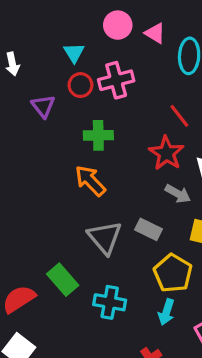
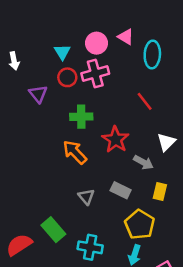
pink circle: (118, 25) -> (96, 43), moved
red star: (166, 153) -> (116, 139), moved
gray triangle: (105, 237) -> (86, 197), size x0.6

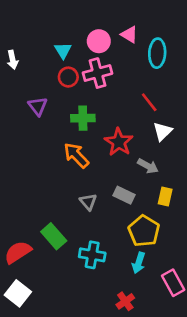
purple triangle: (38, 94) -> (38, 106), moved
white triangle: (166, 142) -> (163, 131), moved

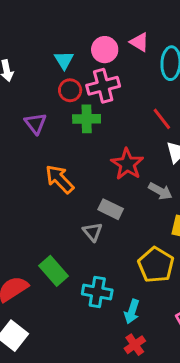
green cross: (83, 118) -> (87, 119), moved
orange arrow: (76, 155) -> (60, 179), moved
gray rectangle: (124, 195) -> (111, 209), moved
cyan arrow: (139, 263) -> (132, 312), moved

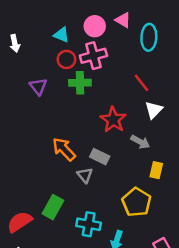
cyan triangle: (64, 60) -> (62, 35), turned -35
orange arrow: (60, 179) -> (64, 149), moved
green rectangle: (53, 271) -> (53, 207), turned 70

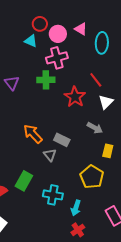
red circle: (66, 59) -> (40, 24), moved
red star: (113, 120) -> (75, 97), moved

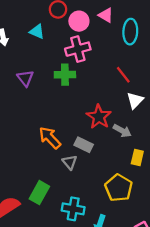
cyan triangle: (31, 41) -> (37, 32), moved
red star: (75, 97) -> (99, 117), moved

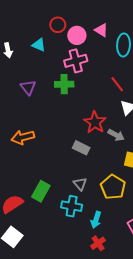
orange arrow: (50, 138) -> (23, 137), moved, turned -60
gray triangle: (70, 162) -> (80, 184), moved

